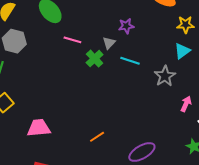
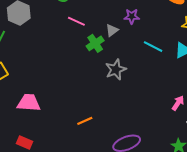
cyan line: (130, 61) -> (153, 47), moved
gray star: (165, 76) -> (116, 70), moved

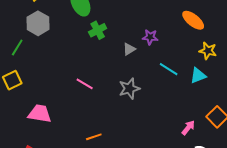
pink line: (76, 21) -> (85, 84), moved
green cross: (95, 43) -> (98, 30), moved

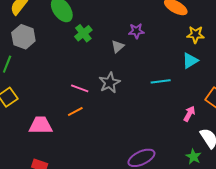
cyan line: (169, 69) -> (161, 81), moved, turned -30
gray star: (129, 89) -> (110, 83), moved
orange line: (94, 137) -> (75, 111), moved

